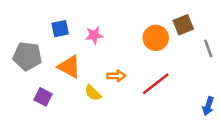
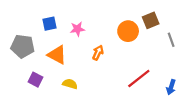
orange arrow: (116, 76) -> (98, 53), moved, turned -64
red line: (156, 84) -> (139, 78), moved
yellow semicircle: (93, 93) -> (70, 84), moved, turned 152

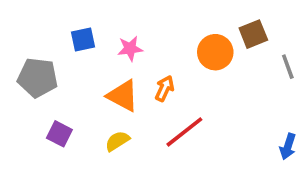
orange triangle: (57, 55) -> (123, 96), moved
red line: (139, 78) -> (184, 132), moved
yellow semicircle: (70, 84) -> (117, 141), turned -48

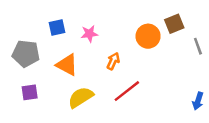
orange triangle: (123, 96) -> (67, 65), moved
purple square: (59, 134) -> (30, 92), moved, turned -35
yellow semicircle: (117, 141) -> (81, 97), size x1.5

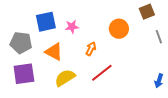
brown square: (174, 24) -> (147, 12), moved
blue square: (57, 27) -> (46, 22), size x1.5
purple square: (30, 92) -> (24, 74), size x1.6

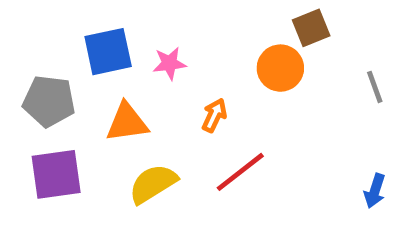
brown square: (147, 12) -> (311, 28), moved
orange triangle: (54, 52) -> (127, 122), turned -36

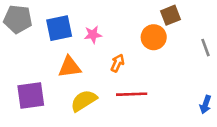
gray pentagon: (49, 101) -> (18, 19), moved
red line: (240, 172) -> (132, 94), turned 36

